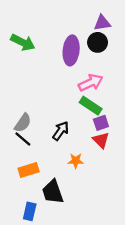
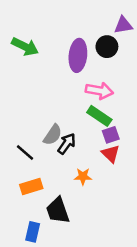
purple triangle: (102, 23) -> (123, 25), moved
pink arrow: (91, 83) -> (99, 91), turned 35
gray semicircle: (23, 123) -> (53, 135), moved

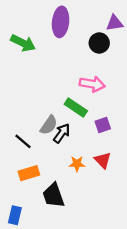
purple ellipse: (78, 55) -> (61, 22), moved
green rectangle: (99, 116) -> (76, 107), moved
red triangle: (111, 154) -> (103, 160), moved
blue rectangle: (33, 232) -> (15, 215), moved

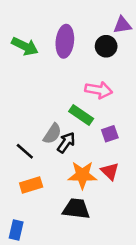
purple ellipse: (61, 22) -> (65, 41), moved
orange star: (77, 164) -> (82, 175), size x1.6
black trapezoid: (54, 195) -> (76, 209), moved, turned 116

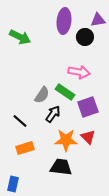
purple ellipse: (65, 41) -> (64, 21), moved
gray semicircle: (52, 134) -> (42, 95), moved
purple square: (110, 134) -> (88, 107), size x1.5

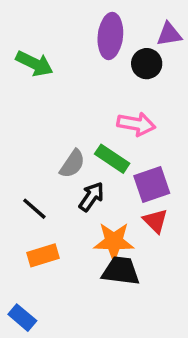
red triangle: (88, 137) -> (155, 221), moved
black trapezoid: (61, 167) -> (121, 271), moved
blue rectangle: (13, 184) -> (22, 318), turned -63

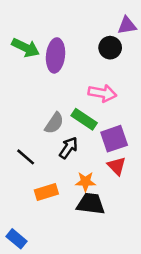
purple ellipse: (110, 36) -> (56, 55), moved
orange star: (114, 242) -> (85, 182), size x0.7
orange rectangle: (43, 255) -> (46, 192), moved

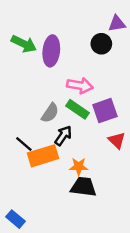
pink arrow: (102, 93) -> (80, 86), moved
purple square: (114, 139) -> (105, 111), moved
red triangle: (117, 166) -> (117, 140), moved
orange rectangle: (46, 192) -> (43, 156), moved, size x1.4

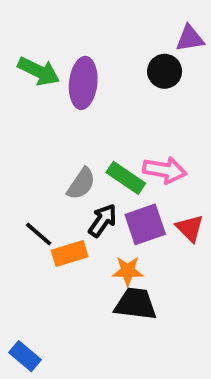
pink arrow: (80, 86) -> (165, 170), moved
purple square: (105, 111) -> (145, 224), moved
orange rectangle: (43, 156) -> (70, 253), size x0.7

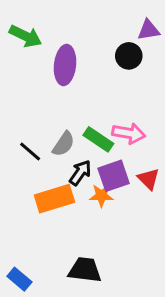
green arrow: (39, 71) -> (26, 36), moved
black line: (39, 234) -> (30, 152), moved
orange rectangle: (70, 253) -> (54, 199), size x1.4
orange star: (128, 271) -> (101, 196), moved
black trapezoid: (135, 304) -> (85, 270), moved

